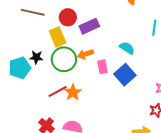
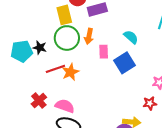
orange arrow: (85, 54) -> (89, 36), turned -70
black star: (36, 57) -> (40, 48), moved
cyan pentagon: (20, 68) -> (22, 51), moved

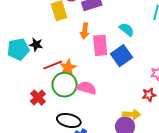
green circle: (67, 38) -> (65, 85), moved
pink rectangle: (104, 52) -> (100, 45), size x1.5
pink semicircle: (65, 106) -> (87, 88), moved

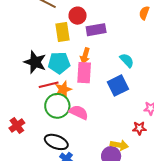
black star: (36, 45) -> (35, 62), size x1.6
pink rectangle: (100, 45) -> (84, 73), moved
cyan pentagon: (18, 49) -> (59, 63), moved
red cross: (38, 98) -> (17, 125), moved

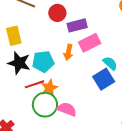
yellow rectangle: (63, 32) -> (14, 36), moved
cyan semicircle: (127, 60) -> (110, 63), moved
pink rectangle: (84, 73) -> (90, 43), moved, turned 65

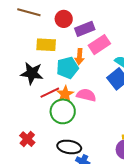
yellow rectangle: (14, 36) -> (46, 45), moved, turned -66
cyan pentagon: (43, 62) -> (67, 68), moved
pink semicircle: (67, 109) -> (86, 95), moved

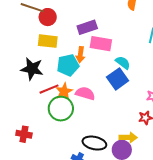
red circle: (64, 19) -> (48, 17), moved
pink rectangle: (99, 45) -> (101, 44), turned 40
red cross: (27, 139) -> (24, 134), turned -35
black ellipse: (69, 147) -> (94, 143), moved

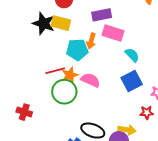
black star: (32, 69) -> (44, 23), moved
blue square: (118, 79) -> (132, 81), moved

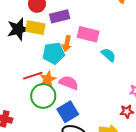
purple rectangle: (102, 15) -> (60, 16), moved
black star: (44, 23) -> (18, 29), turned -30
blue square: (132, 81) -> (68, 112), moved

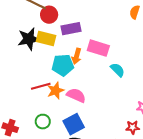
green circle: (43, 96) -> (43, 122), moved, size x0.6

